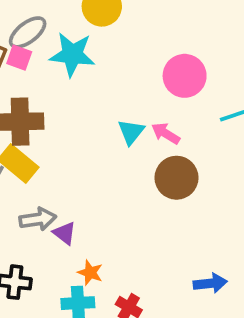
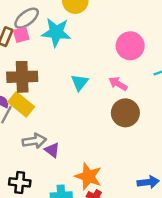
pink square: (19, 58) -> (21, 35), turned -35
cyan triangle: (131, 132) -> (80, 82), moved
orange star: (90, 273) -> (88, 176), moved, size x1.6

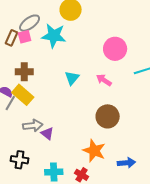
brown cross: (22, 77) -> (24, 72), size x0.7
brown circle: (125, 113) -> (108, 116), moved
orange star: (88, 176) -> (94, 151), moved

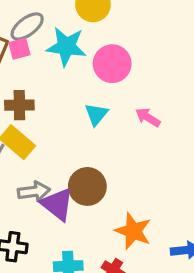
pink circle: (115, 49) -> (112, 64), moved
brown circle: (108, 116) -> (87, 186), moved
purple triangle: (47, 133) -> (57, 204), size x1.6

